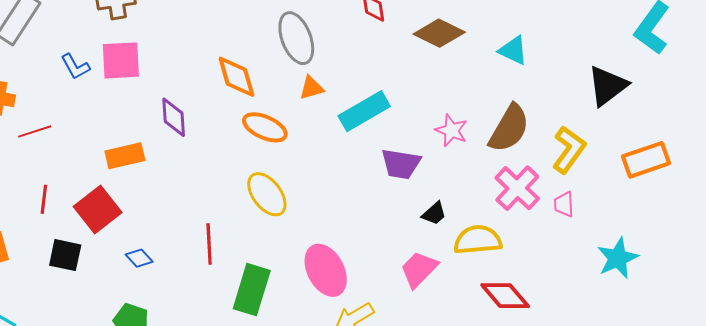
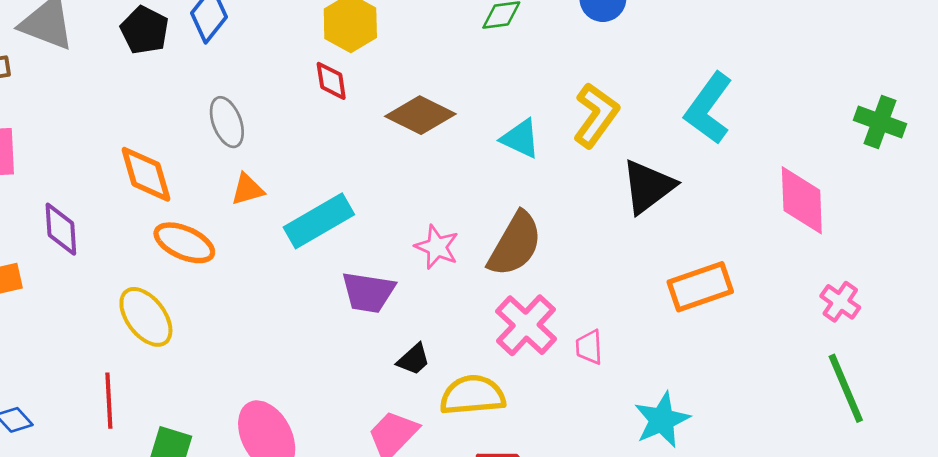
gray ellipse: (296, 38) -> (227, 122), size x0.7
yellow L-shape: (569, 150) -> (596, 115), moved
yellow ellipse: (267, 194) -> (146, 317), moved

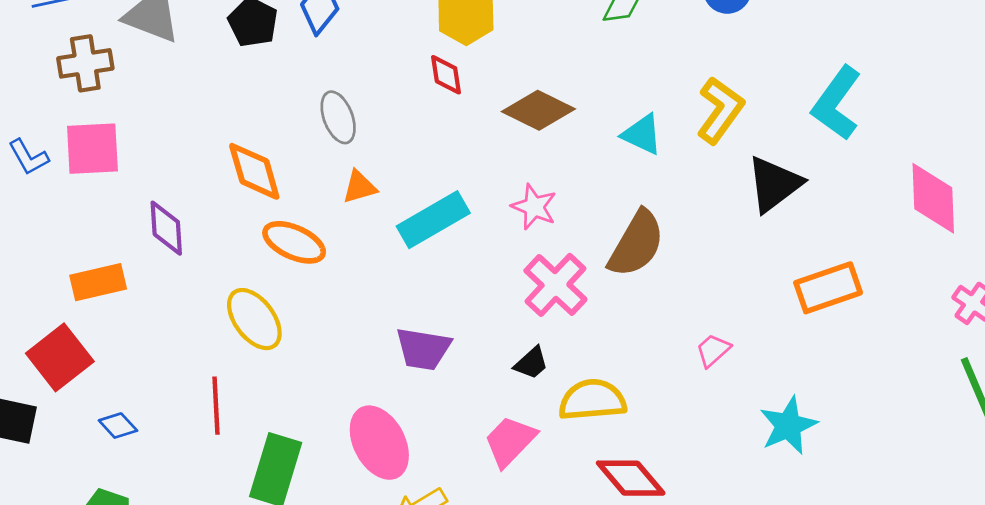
pink star: (437, 247) -> (534, 207), moved
purple trapezoid: (368, 292) -> (423, 349), moved
pink cross: (526, 325) -> (555, 285), moved
pink trapezoid: (589, 347) -> (713, 350), turned 51

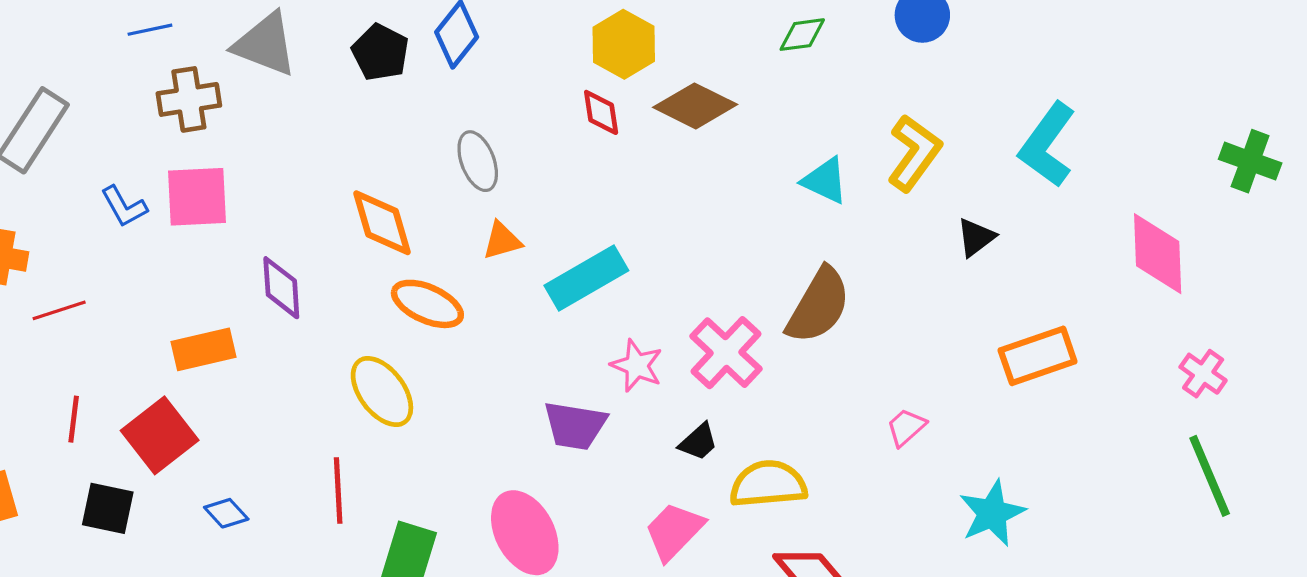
brown diamond: (538, 110) -> (695, 106), moved
black triangle: (774, 184) -> (976, 237), size x0.6
pink star: (534, 207) -> (637, 366), moved

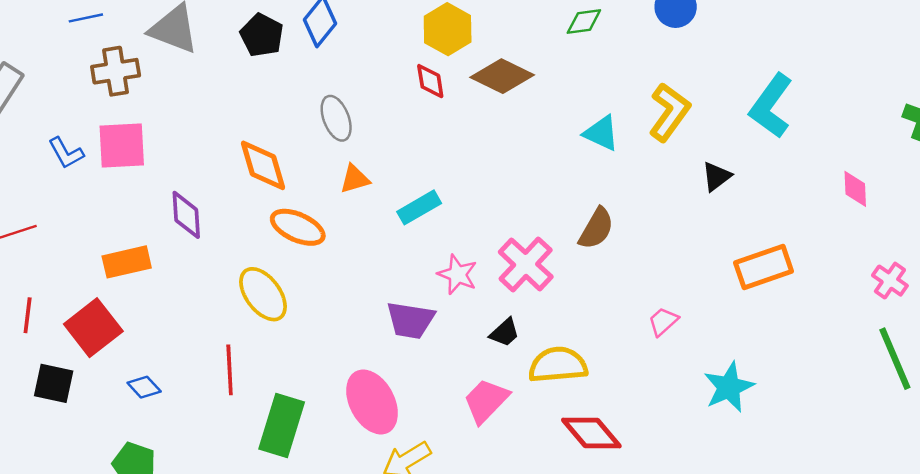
pink diamond: (1158, 254) -> (855, 189), size x0.6
cyan rectangle: (586, 278) -> (419, 207), size x0.7
brown semicircle: (818, 306) -> (596, 229), size x0.7

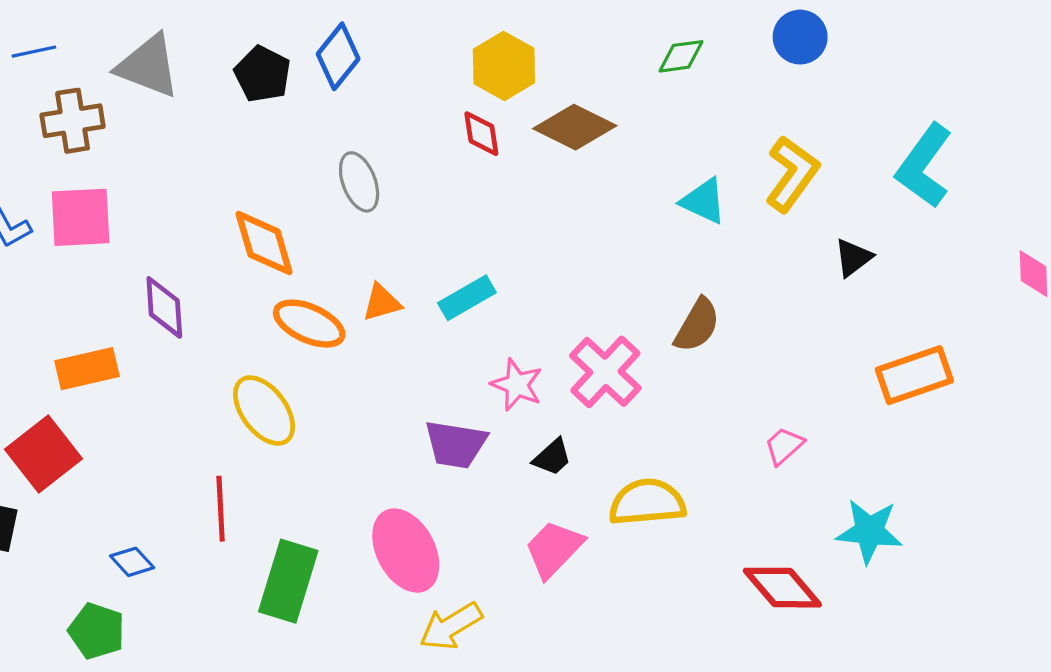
orange triangle: (355, 179) -> (382, 303), moved
black trapezoid: (505, 333) -> (552, 457), moved
blue diamond: (144, 387) -> (132, 562), moved
cyan star: (729, 387) -> (869, 531), turned 30
red diamond: (591, 433) -> (782, 588), moved

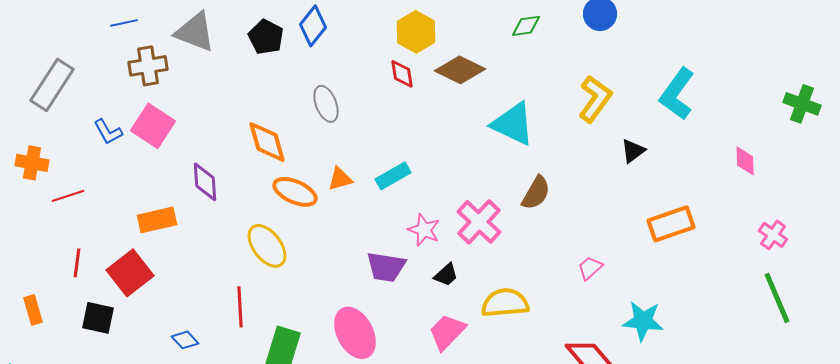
cyan triangle: (704, 201) -> (513, 124), moved, size x1.5
pink square: (81, 217) -> (153, 126), turned 36

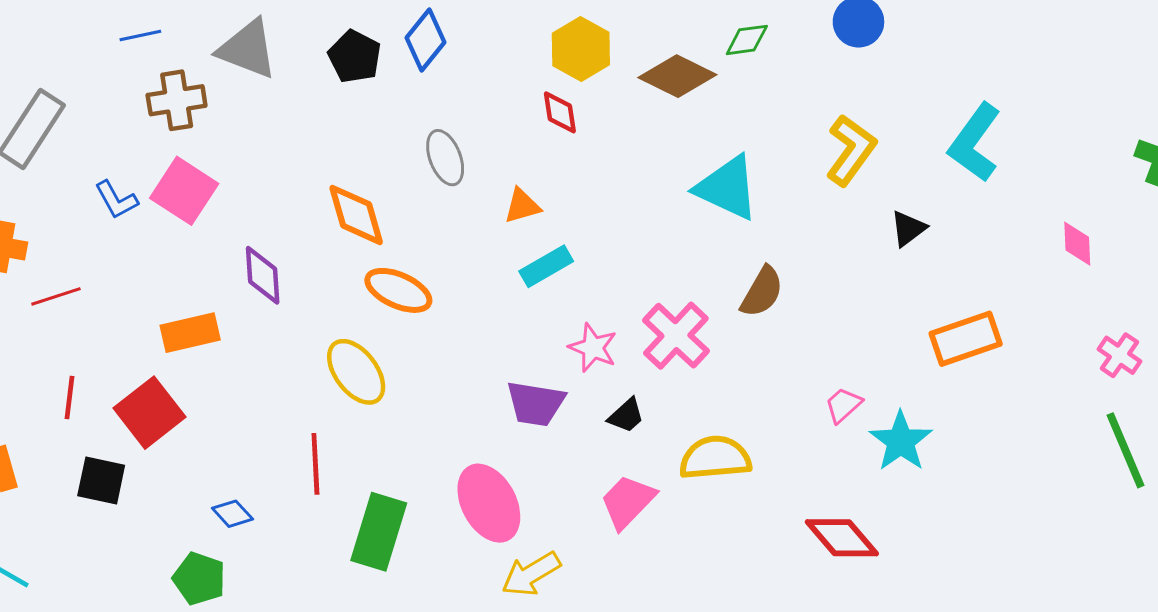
brown diamond: (460, 70) -> (677, 76), moved
orange triangle: (340, 179) -> (522, 206), moved
cyan star: (643, 321) -> (901, 441), moved, turned 30

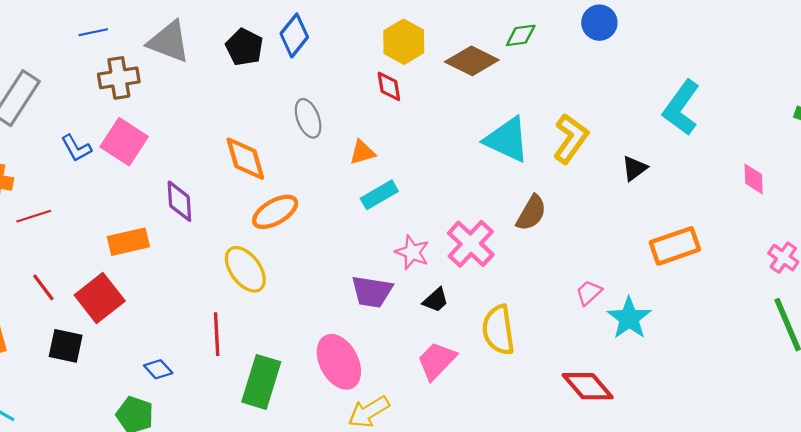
yellow L-shape: (851, 150) -> (571, 139), moved
orange ellipse: (398, 290) -> (275, 212), turned -54
red line: (69, 397) -> (43, 287), turned -44
yellow semicircle: (715, 458) -> (498, 330), turned -93

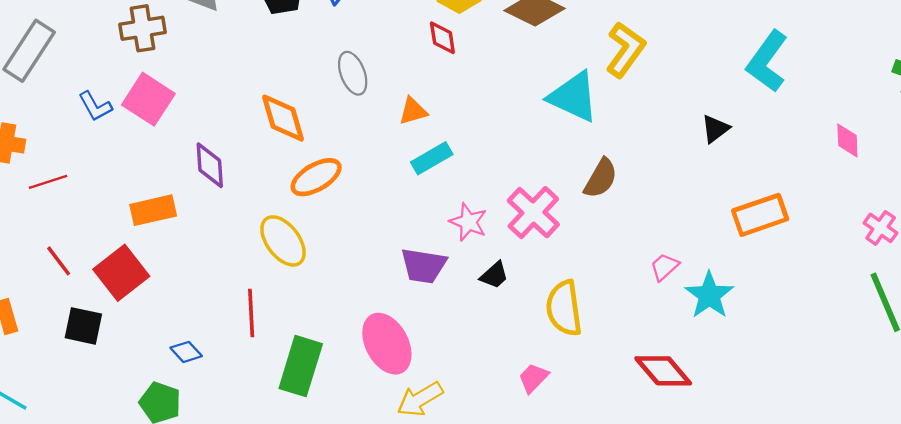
yellow L-shape: (571, 139) -> (625, 50), moved
pink trapezoid: (437, 361) -> (533, 378), moved, size x0.7

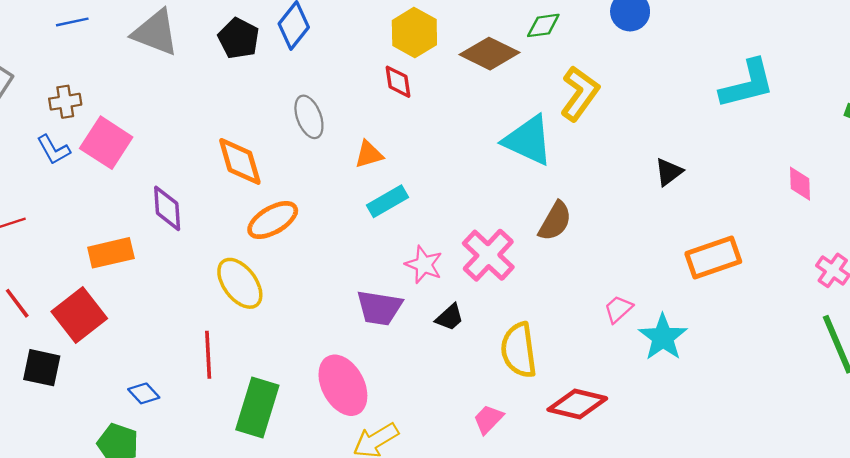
brown cross: (142, 28) -> (65, 102), moved, size x0.7
cyan L-shape: (767, 61) -> (747, 84), moved, turned -140
red diamond: (663, 371) -> (577, 404), moved, turned -36

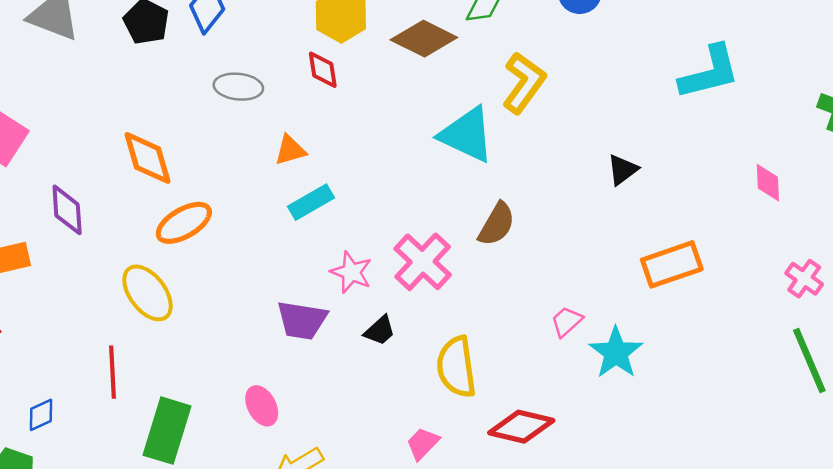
gray ellipse: (309, 117) -> (238, 87), moved, turned -63
pink ellipse: (343, 385) -> (262, 406), size x0.6
blue diamond: (144, 393) -> (41, 415), turned -72

